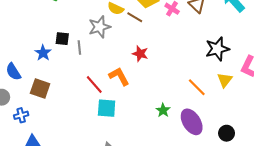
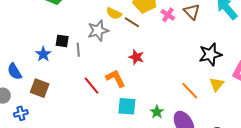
cyan square: (107, 108) -> (127, 106), moved

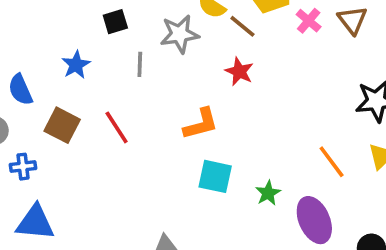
black square: (62, 41) -> (115, 22), moved, turned -32
red star: (136, 57) -> (239, 72), moved
orange L-shape: (116, 78) -> (201, 124), turned 95
red line: (92, 86) -> (117, 127), moved

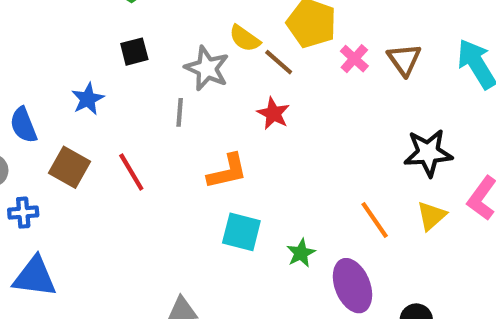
gray star: (180, 34) -> (207, 68), turned 30
gray line: (140, 64) -> (180, 112), moved

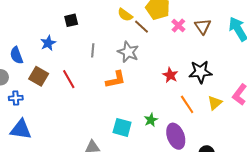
gray star: (207, 68) -> (128, 52), moved
red star: (273, 113) -> (170, 75), moved
black star: (428, 153) -> (200, 72), moved
cyan square: (241, 232) -> (122, 127), moved

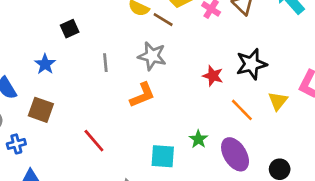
red line: (69, 79) -> (94, 141), moved

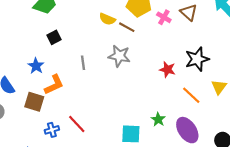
orange L-shape: (142, 95) -> (54, 85), moved
blue cross: (16, 144) -> (52, 130), moved

